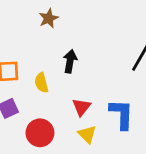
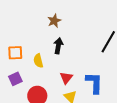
brown star: (49, 18) -> (54, 21), moved

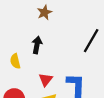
brown star: (54, 21) -> (45, 12), moved

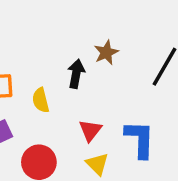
brown star: (45, 12) -> (106, 52), moved

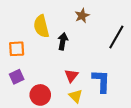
brown star: (106, 52) -> (82, 16), moved
yellow semicircle: (41, 100) -> (41, 26), moved, size x1.5

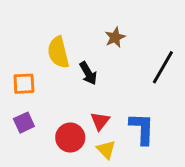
black arrow: (63, 41) -> (88, 73), turned 140
red circle: (40, 95) -> (70, 137), moved

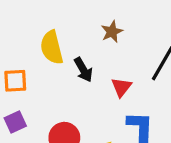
red triangle: (100, 121) -> (121, 87), moved

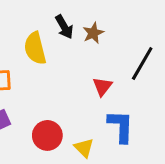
black arrow: (83, 70) -> (64, 27), moved

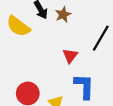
yellow semicircle: (35, 48) -> (18, 26), turned -40

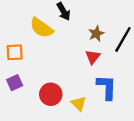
brown star: (63, 15) -> (96, 34), moved

